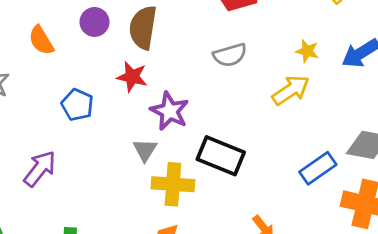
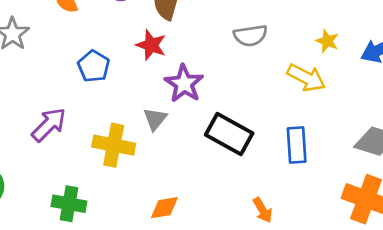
yellow arrow: (291, 90) -> (306, 78), turned 54
blue rectangle: (318, 168) -> (297, 145), moved, turned -66
yellow cross: (173, 184) -> (114, 145), moved

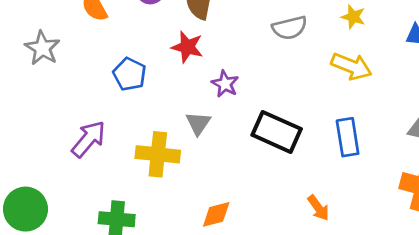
yellow star: (327, 41) -> (353, 17), moved
purple star: (184, 84) -> (225, 84), size x0.7

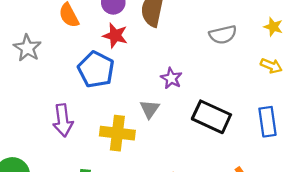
red star: (187, 47) -> (115, 36), moved
yellow arrow: (351, 66) -> (271, 66), size x0.7
blue pentagon: (130, 74) -> (96, 70), size x1.4
purple arrow: (89, 139) -> (63, 120), turned 132

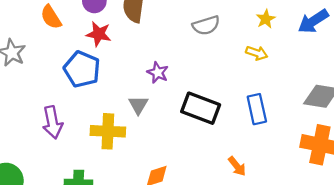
yellow star: (273, 27) -> (266, 19), moved, turned 30

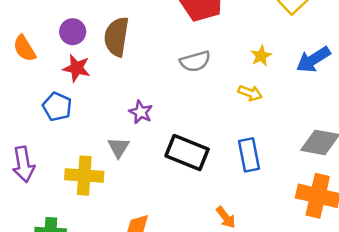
blue pentagon: (82, 69) -> (57, 107), size x0.7

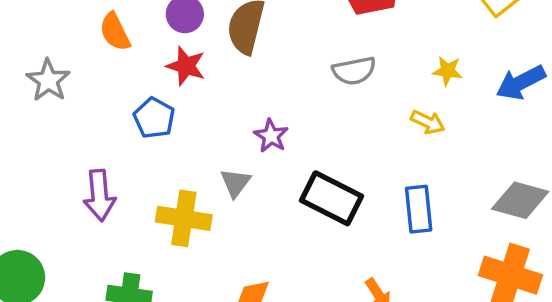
yellow star: (261, 56) -> (447, 71), turned 30

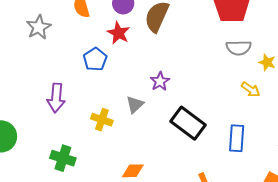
gray semicircle: (354, 71) -> (239, 48), moved
yellow cross: (184, 218) -> (102, 120), size x0.7

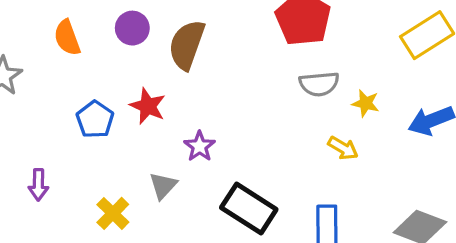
red star: (119, 33) -> (148, 106), moved
purple arrow: (56, 98) -> (38, 185), size x0.7
yellow cross: (102, 120) -> (113, 213), turned 30

